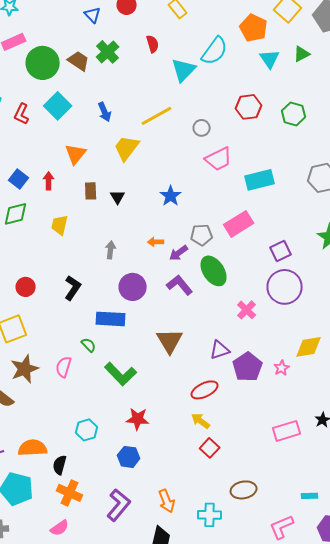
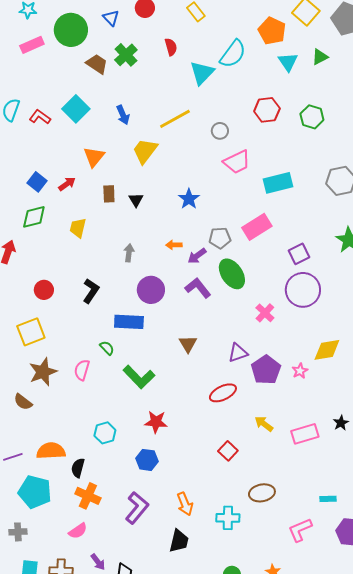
green circle: (43, 63) -> (71, 30), moved
red L-shape: (22, 114) -> (40, 117), turned 100
red arrow: (49, 181) -> (67, 184), turned 54
brown triangle: (170, 341) -> (188, 344), size x0.7
yellow arrow: (201, 421) -> (264, 424), moved

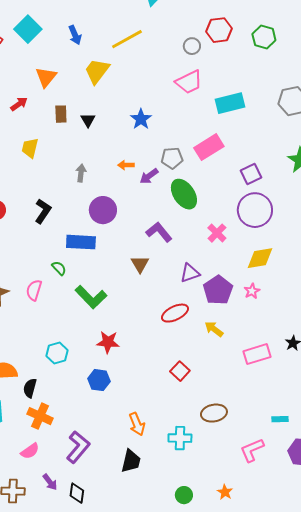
gray circle: (220, 131) -> (192, 46), moved
purple L-shape: (198, 288) -> (159, 232), moved
yellow diamond: (327, 350) -> (260, 258), moved
yellow arrow: (264, 424) -> (214, 329), moved
purple L-shape: (137, 508) -> (78, 447), moved

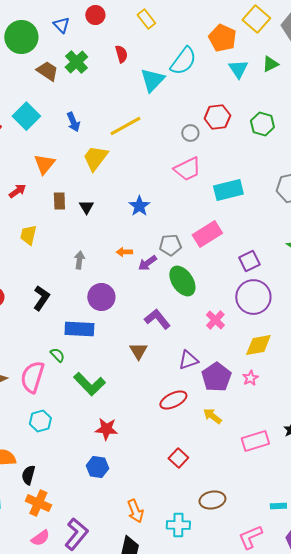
pink semicircle: (34, 290) -> (32, 377), size x1.5
cyan hexagon: (57, 353) -> (40, 421), moved
pink semicircle: (30, 451) -> (40, 538), moved

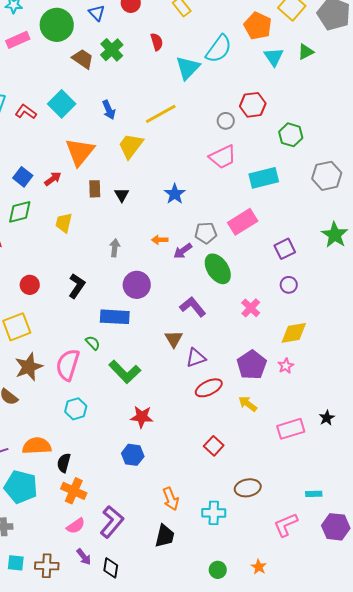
green hexagon: (262, 124) -> (291, 135), moved
orange triangle: (44, 164) -> (80, 152), size x1.4
purple circle: (253, 297) -> (289, 285), size x0.5
purple triangle: (188, 360) -> (196, 358), moved

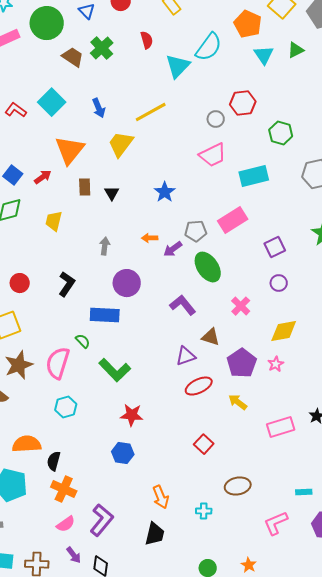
brown triangle: (174, 339) -> (211, 337), moved, turned -42
cyan cross: (214, 513) -> (204, 511), size x0.7

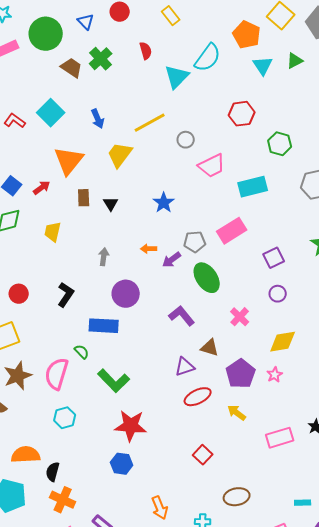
gray circle: (216, 119) -> (186, 140), moved
red star: (132, 415) -> (131, 426), size x1.4

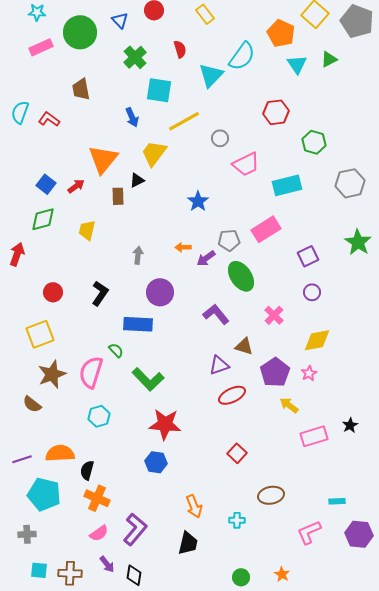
brown trapezoid: (72, 68) -> (81, 89), moved, turned -135
cyan square: (51, 113) -> (159, 90), moved, turned -36
black triangle: (111, 204) -> (137, 180), moved, turned 35
yellow arrow: (237, 413) -> (289, 405), moved

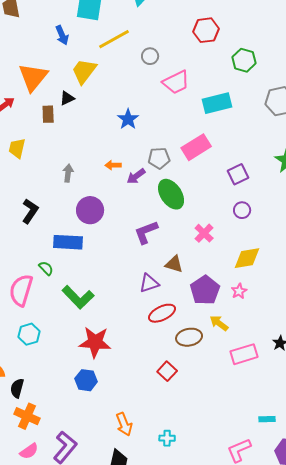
purple L-shape: (216, 314) -> (146, 232), turned -72
brown ellipse: (271, 495) -> (189, 337), moved

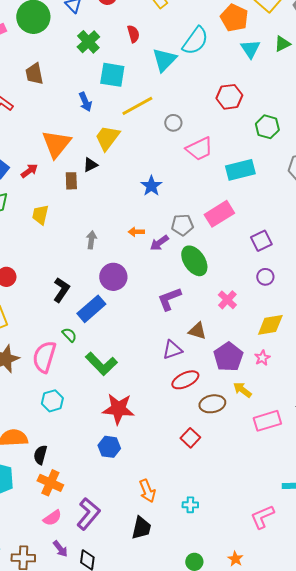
black L-shape: (30, 211) -> (61, 290), moved
blue rectangle: (68, 242) -> (91, 309), turned -44

